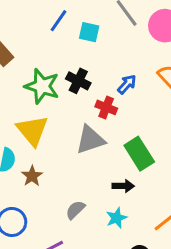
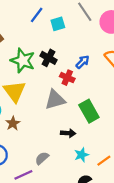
cyan square: (89, 32) -> (58, 24), turned -32
black arrow: (123, 186) -> (68, 133), moved
gray semicircle: (75, 210) -> (42, 158), moved
cyan star: (116, 218) -> (82, 155), moved

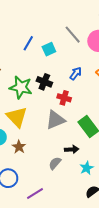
blue arrow: (83, 62) -> (76, 73), moved
gray semicircle: (42, 158) -> (55, 163), moved

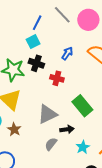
blue line: (28, 43) -> (37, 23), moved
cyan square: (49, 49) -> (33, 42), moved
gray triangle: (55, 120) -> (47, 114), moved

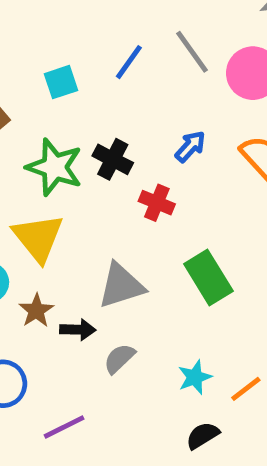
cyan square: (33, 42) -> (61, 82), moved
black arrow: (67, 129) -> (78, 330), moved

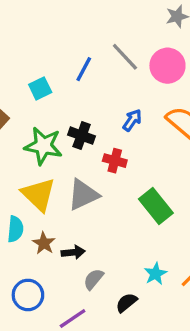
gray triangle: (121, 286) -> (83, 195), moved
gray semicircle: (119, 358) -> (93, 279), moved
black semicircle: (203, 435) -> (126, 303), moved

